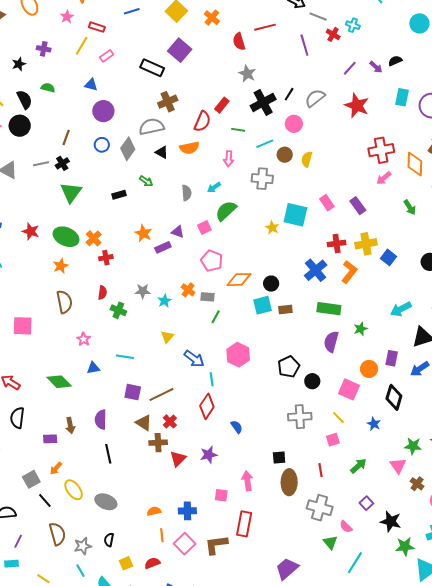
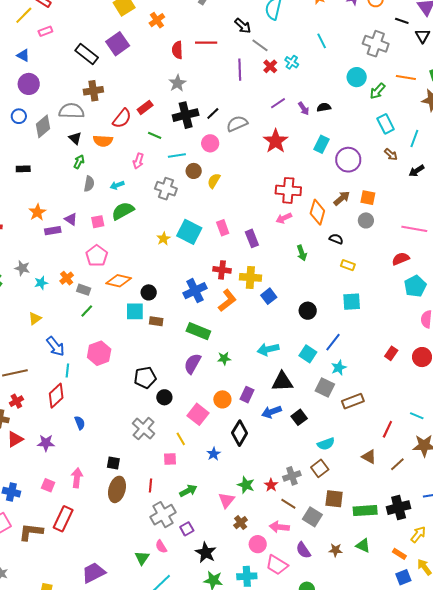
green arrow: (146, 181) -> (79, 162), moved, turned -112
gray cross: (300, 417) -> (144, 429), turned 30
gray cross: (320, 508) -> (163, 515), moved, turned 30

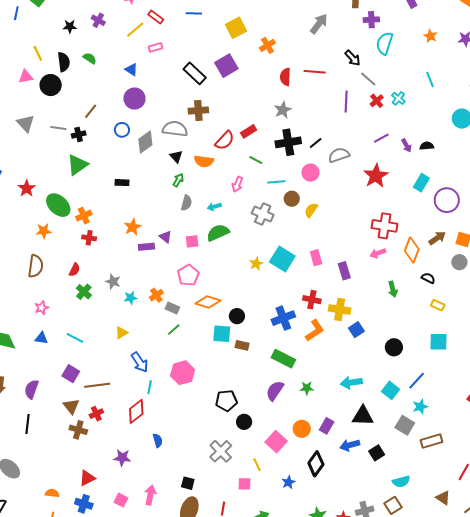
red triangle: (15, 439) -> (87, 478), moved

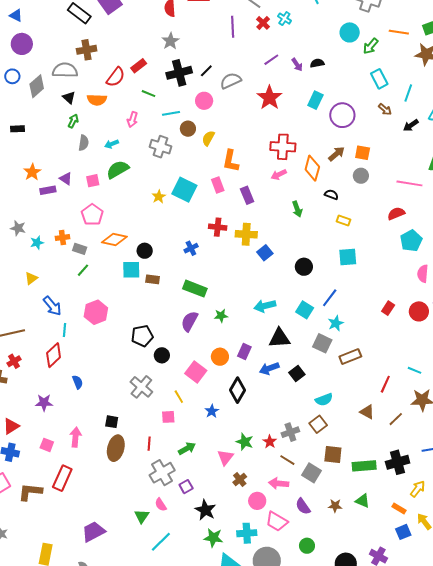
orange cross: (156, 295) -> (62, 238), turned 32
blue cross: (283, 318) -> (191, 248), size x0.6
orange L-shape: (315, 331) -> (231, 161), moved, turned 140

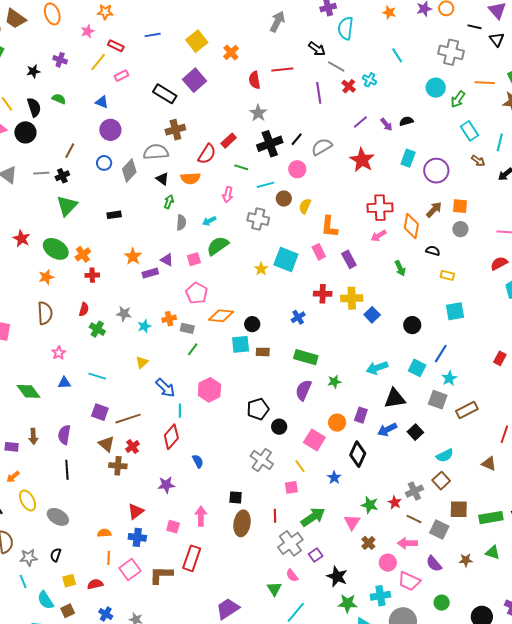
green arrow: (187, 448) -> (313, 517), size x1.4

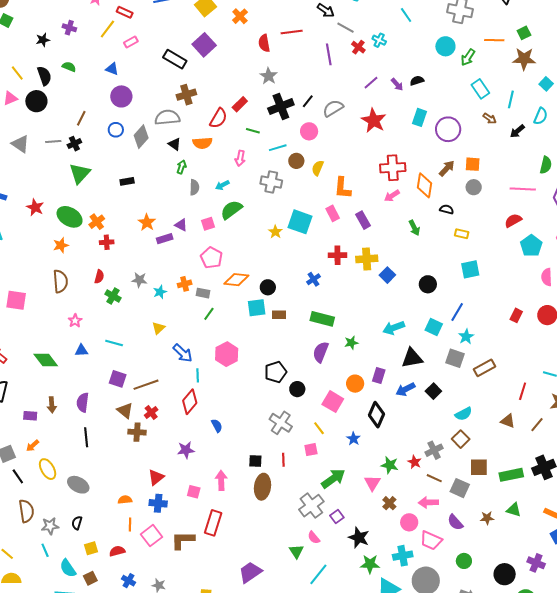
red line: (275, 516) -> (283, 460), moved

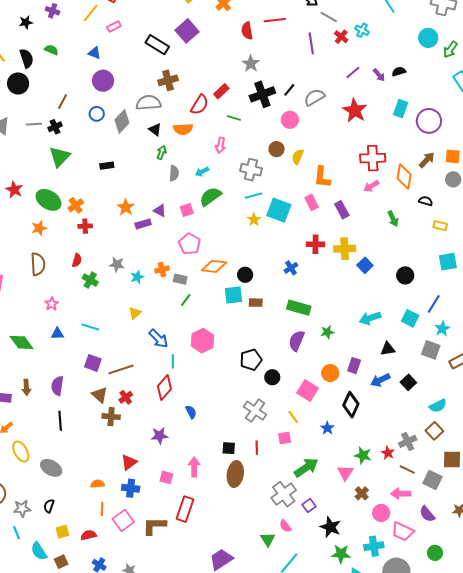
cyan line: (278, 148) -> (253, 196), moved
black triangle: (412, 358) -> (388, 349), size x0.7

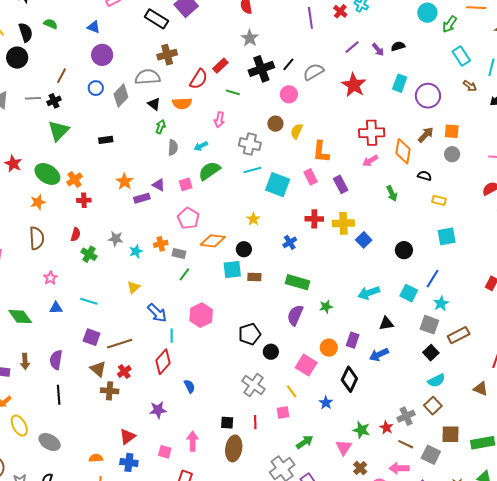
yellow star: (254, 220) -> (253, 219), moved
black square: (408, 382) -> (431, 353), moved
green arrow: (306, 468) -> (305, 442), size x0.7

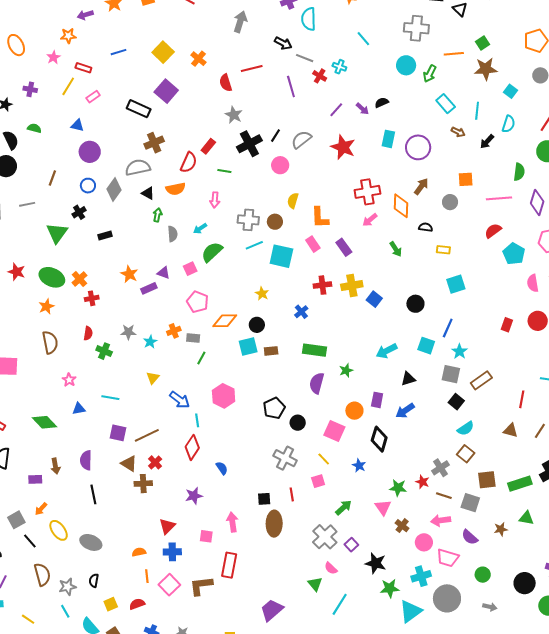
black cross: (54, 101) -> (79, 212), moved
brown circle: (275, 124) -> (275, 222), moved
orange square: (452, 131) -> (466, 179), moved

